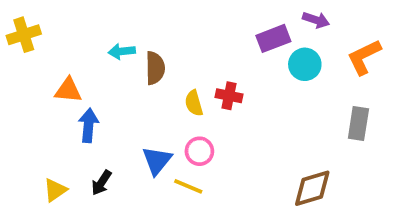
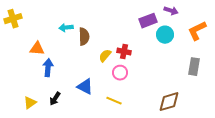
yellow semicircle: (194, 103) -> (105, 56), turned 56
pink circle: (199, 151) -> (120, 73), moved
blue triangle: (157, 160) -> (85, 87), turned -42
yellow line: (188, 186) -> (114, 101), moved

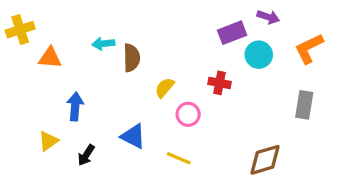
orange triangle: (37, 49) -> (50, 58), moved
red cross: (124, 52) -> (220, 83), moved
yellow triangle: (30, 103) -> (48, 141), moved

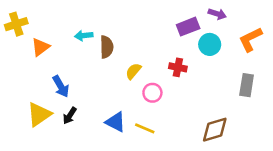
orange triangle: (50, 58) -> (40, 47), turned -42
blue arrow: (75, 106) -> (61, 86), turned 145
blue triangle: (133, 136) -> (116, 122), moved
yellow triangle: (48, 141) -> (39, 114), size x1.5
black arrow: (86, 155) -> (70, 116), moved

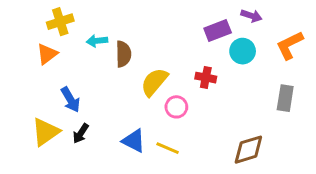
yellow cross: (16, 24) -> (60, 22), moved
yellow semicircle: (133, 71) -> (154, 82), size x1.5

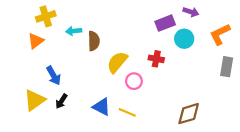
gray rectangle: (285, 98) -> (227, 67), moved

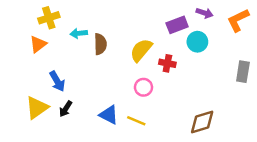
orange L-shape: (220, 34) -> (238, 20), moved
yellow semicircle: (117, 62) -> (141, 50), moved

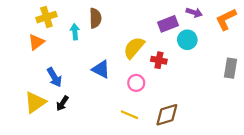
cyan arrow: (79, 33) -> (75, 32), turned 91
brown semicircle: (100, 44) -> (95, 18), moved
blue triangle: (109, 115) -> (101, 69), moved
brown diamond: (202, 122) -> (167, 115), moved

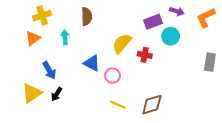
cyan arrow: (75, 32) -> (65, 37), moved
pink circle: (136, 83) -> (113, 76), moved

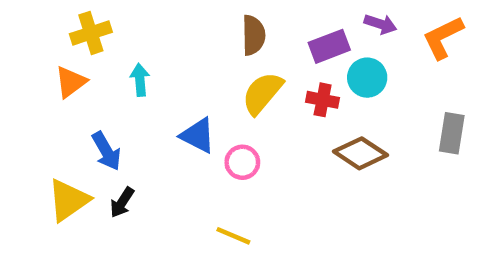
brown semicircle: (87, 16) -> (253, 35), moved
red cross: (145, 55) -> (323, 100), moved
yellow line: (118, 105) -> (233, 236), moved
brown diamond: (152, 105) -> (360, 153), moved, turned 50

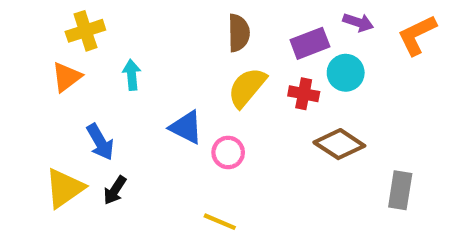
gray rectangle: (452, 133) -> (400, 190), moved

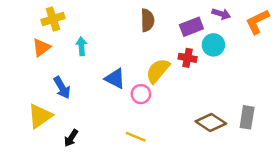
yellow semicircle: (247, 87) -> (158, 71), moved
brown diamond: (339, 144) -> (211, 123), moved
black arrow: (115, 190) -> (71, 138), moved

